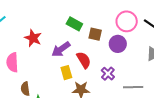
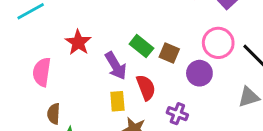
green rectangle: (74, 24) -> (141, 46), moved
purple arrow: (61, 49) -> (116, 66), turned -96
purple cross: (108, 74) -> (177, 114), turned -32

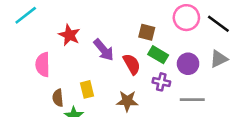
green rectangle: (141, 46) -> (158, 55), moved
purple circle: (199, 73) -> (188, 64), moved
yellow rectangle: (117, 101) -> (87, 89), moved

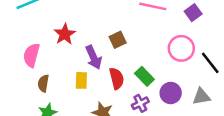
brown square: (147, 32) -> (118, 40), moved, turned 35
purple cross: (161, 82) -> (140, 103), turned 35
yellow rectangle: (87, 89) -> (81, 80), moved
brown semicircle: (58, 98) -> (43, 83), moved

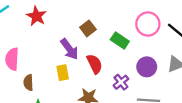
red star: (65, 34) -> (36, 16), moved
green rectangle: (144, 76) -> (120, 41), moved

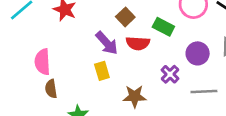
red semicircle: (95, 64) -> (138, 43), moved, turned 126
brown semicircle: (28, 83) -> (51, 89), moved

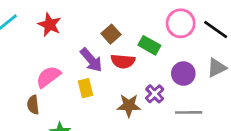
pink semicircle: (42, 62) -> (48, 77), moved, turned 55
brown star: (135, 96) -> (129, 105), moved

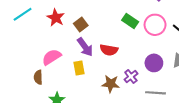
brown square: (111, 34) -> (81, 25), moved
green rectangle: (149, 45) -> (130, 21), moved

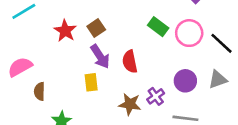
red star: (56, 18) -> (65, 31), moved
red semicircle: (109, 50) -> (130, 62), turned 66
pink semicircle: (52, 57) -> (20, 67), moved

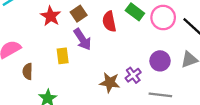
red semicircle: (130, 62) -> (109, 21), moved
yellow rectangle: (91, 82) -> (63, 56), moved

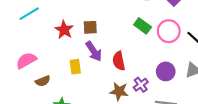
brown square: (79, 14) -> (90, 27), turned 32
red semicircle: (109, 21) -> (119, 61), moved
brown semicircle: (28, 71) -> (43, 81), turned -112

